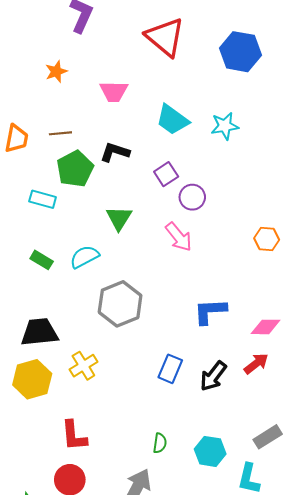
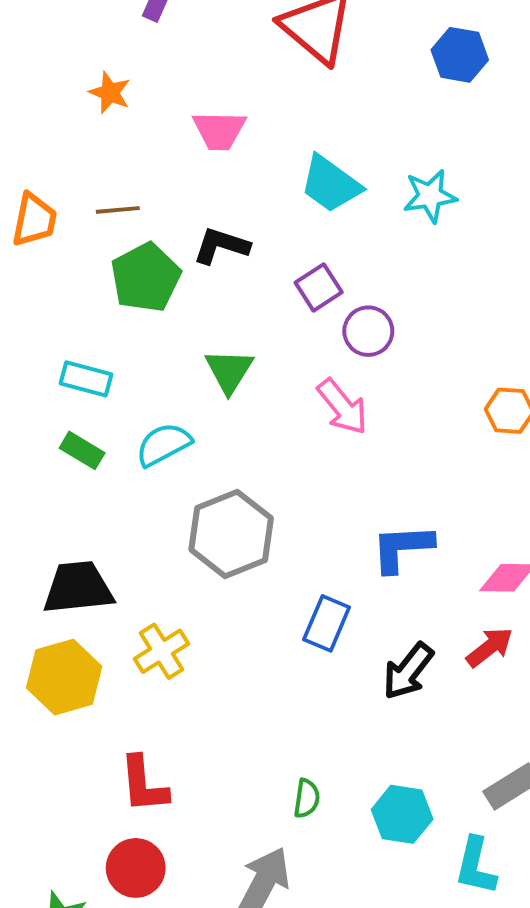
blue hexagon: (240, 52) -> (460, 55), size x0.7
orange star: (56, 72) -> (110, 93), turned -30
cyan rectangle: (43, 199) -> (86, 379), moved
blue rectangle: (170, 369) -> (327, 623), moved

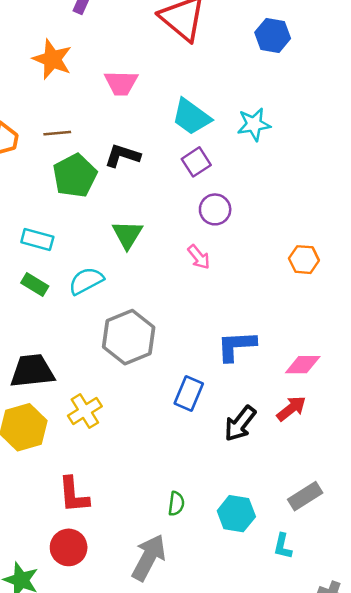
orange star: (110, 93) -> (52, 59), size x1.5
purple square: (319, 287) -> (196, 162), moved
pink arrow: (342, 407) -> (199, 257), size x0.7
cyan L-shape: (476, 866) -> (283, 546), size x0.7

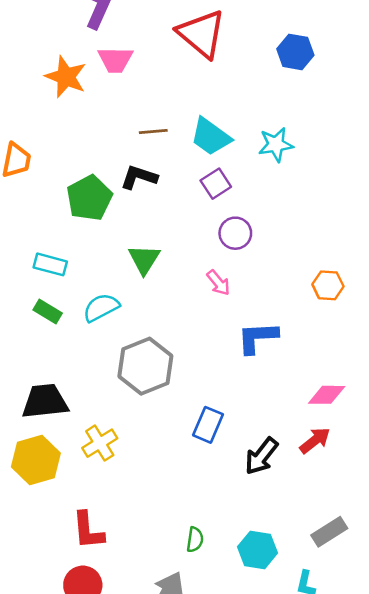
pink trapezoid: (121, 83) -> (115, 60), moved
brown line: (57, 133) -> (153, 131), moved
blue L-shape: (236, 346) -> (258, 337), moved

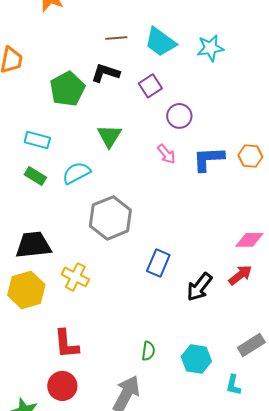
purple square: (216, 184) -> (150, 86), moved
blue L-shape: (258, 337) -> (208, 159), moved
yellow cross: (100, 443) -> (75, 277), turned -32

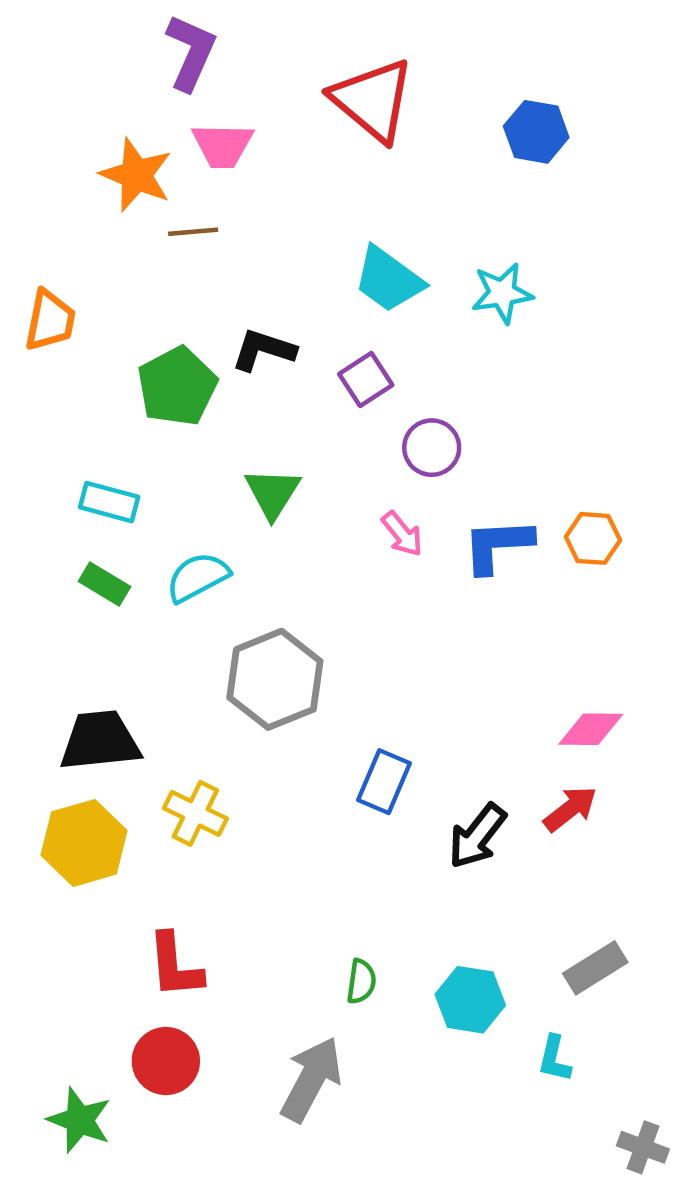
brown line: (116, 38) -> (193, 232), moved

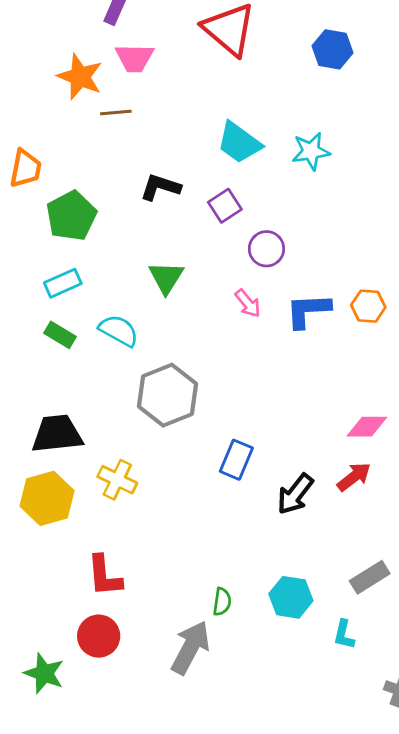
green pentagon: (177, 386) -> (71, 216), moved
cyan rectangle: (109, 502) -> (63, 283), turned -39
cyan semicircle: (198, 577) -> (119, 331), turned 57
green semicircle: (361, 982) -> (222, 602), moved

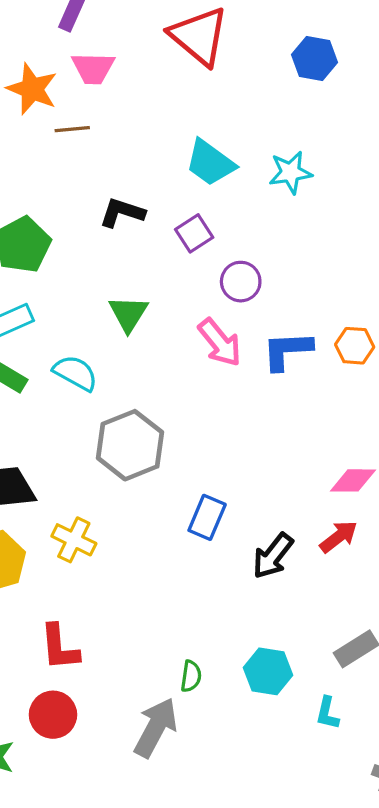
pink arrow: (248, 303) -> (220, 342), size x1.5

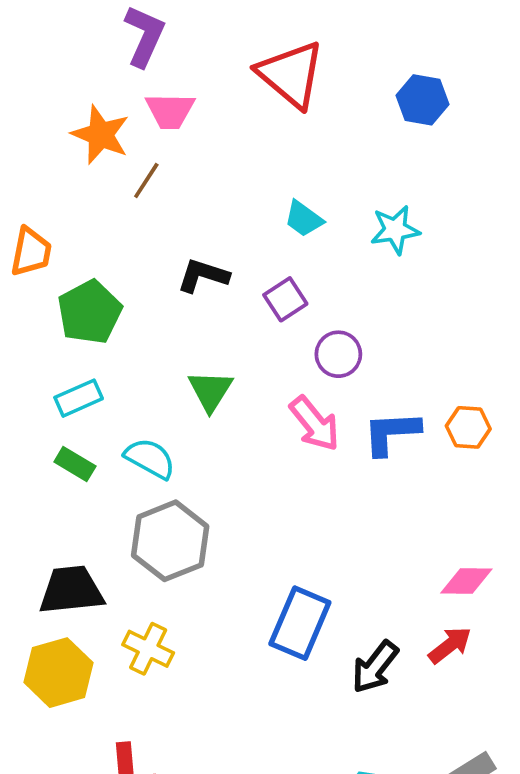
brown line: (72, 129) -> (146, 180), turned -52
cyan trapezoid: (210, 163) -> (304, 219), size x0.7
gray hexagon: (130, 445) -> (170, 541), moved
blue rectangle: (207, 517) -> (300, 623), size x1.4

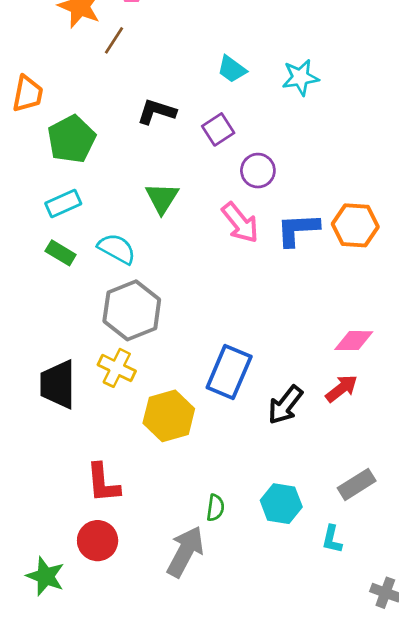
orange hexagon: (468, 427) -> (355, 225), size x1.4
black trapezoid: (71, 590) -> (58, 384), moved, turned -84
yellow cross: (148, 649) -> (117, 368), moved
yellow hexagon: (58, 673) -> (169, 416), moved

